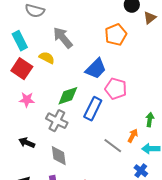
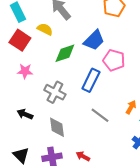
green diamond: (68, 96) -> (65, 53), moved
gray line: (113, 146) -> (100, 115), moved

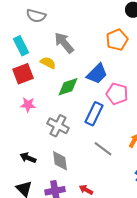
red square: (20, 40) -> (23, 74), turned 35
black arrow: (25, 114) -> (28, 158), moved

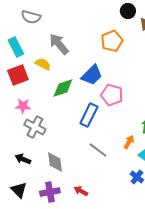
gray cross: (58, 126) -> (35, 127), moved

